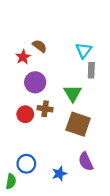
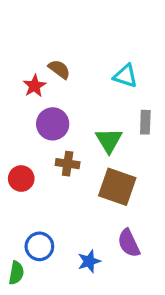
cyan triangle: (84, 50) -> (125, 76), turned -49
gray rectangle: (91, 70) -> (145, 122), moved
red circle: (25, 114) -> (21, 179), moved

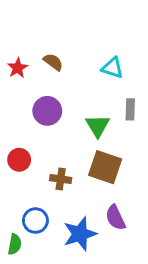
red star: (34, 86) -> (18, 68), moved
brown cross: (68, 164) -> (61, 179), moved
blue star: (89, 261) -> (80, 234), size x1.6

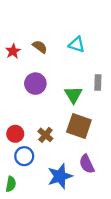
cyan triangle: (112, 68) -> (77, 45), moved
red circle: (19, 160) -> (15, 134), moved
brown cross: (61, 179) -> (45, 135), turned 32
blue circle: (35, 221) -> (24, 156), moved

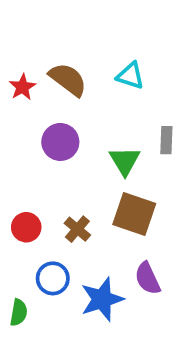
brown semicircle: (40, 47) -> (68, 79), size x1.5
blue circle: (24, 156) -> (53, 278), moved

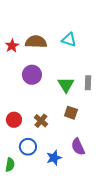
brown semicircle: (68, 79) -> (36, 42), turned -35
gray rectangle: (166, 140) -> (88, 83), moved
brown square: (134, 214) -> (71, 113), size x0.6
blue star: (102, 299) -> (54, 158), size x0.7

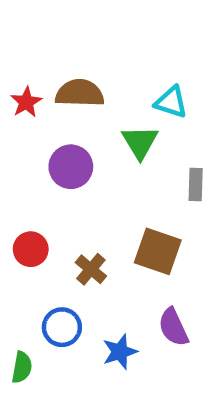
cyan triangle: (69, 40) -> (171, 102), moved
green triangle: (66, 85) -> (140, 142), moved
brown square: (71, 113) -> (158, 251), size x1.5
red circle: (14, 120) -> (31, 249), moved

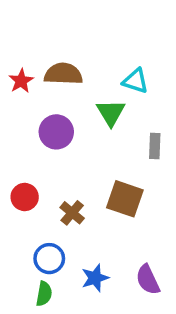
purple semicircle: (173, 327) -> (148, 280), moved
green semicircle: (22, 367) -> (44, 294), moved

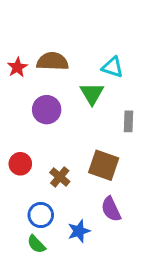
purple semicircle: (148, 280) -> (111, 209), moved
green semicircle: (44, 294) -> (36, 244), turned 126

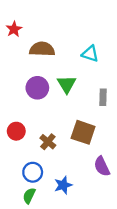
red star: (17, 67) -> (14, 29), moved
green triangle: (92, 94) -> (67, 84), moved
purple semicircle: (111, 209) -> (102, 166), moved
green semicircle: (36, 244) -> (29, 196), turned 70

